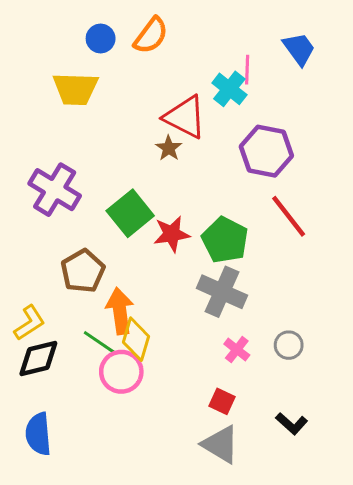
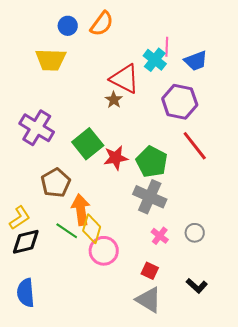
blue trapezoid: (299, 49) -> (196, 61), moved, turned 105
pink circle: (121, 372) -> (104, 251), moved

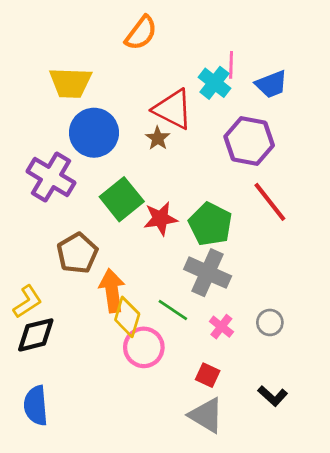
blue circle: (68, 26) -> (94, 133), moved, size x1.8
green line: (67, 231) -> (173, 310), moved

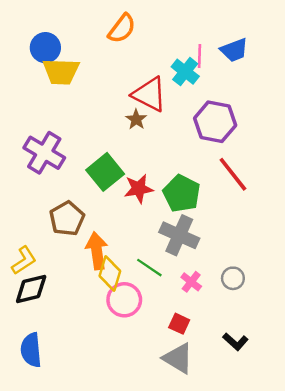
blue trapezoid: (271, 84) -> (234, 50), moved
blue circle: (94, 133) -> (45, 48), moved, size x0.7

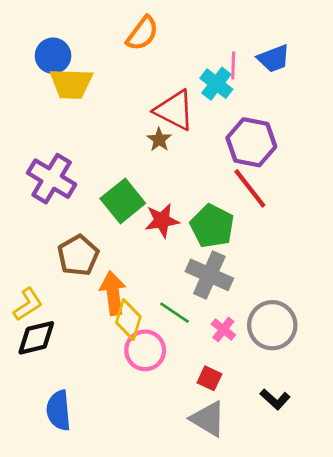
red line: (233, 174) -> (250, 188), moved
gray circle: (233, 278) -> (272, 325), size x1.8
blue semicircle: (31, 350) -> (59, 410), moved

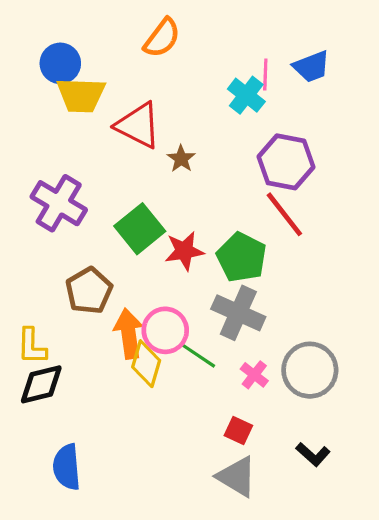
red triangle: (174, 110) -> (138, 125), moved
yellow L-shape: (28, 304) -> (32, 346), turned 124
pink circle: (145, 350) -> (165, 330), moved

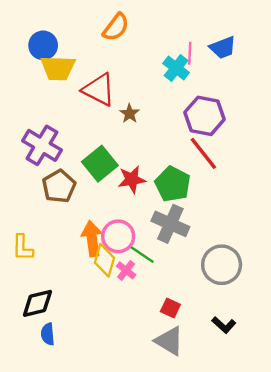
brown pentagon: (89, 291) -> (59, 186), moved
pink cross: (254, 375) -> (126, 270), moved
black diamond: (41, 384) -> (37, 303), moved
blue semicircle: (67, 467) -> (48, 334), size x0.7

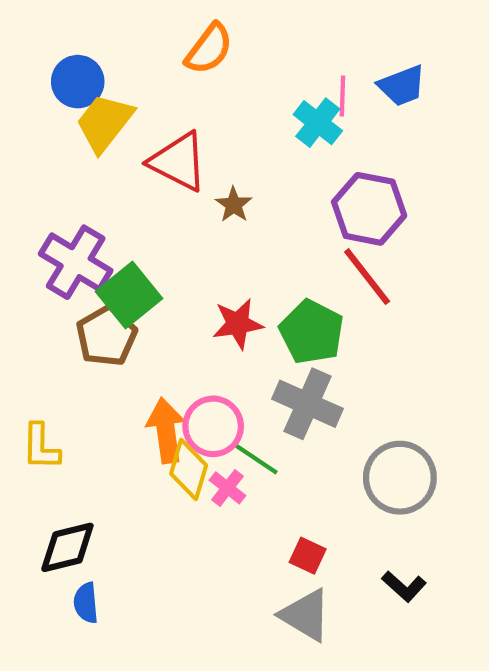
yellow trapezoid: (58, 68) -> (104, 123), turned 126
green square: (100, 164) -> (129, 295), moved

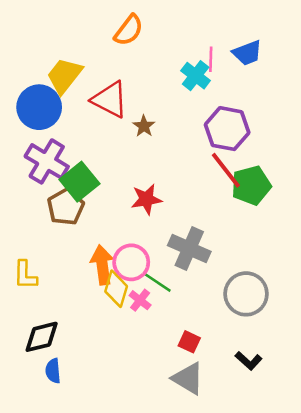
blue circle: (78, 82) -> (39, 107), moved, size x1.4
green pentagon: (312, 332) -> (251, 185), moved, turned 30

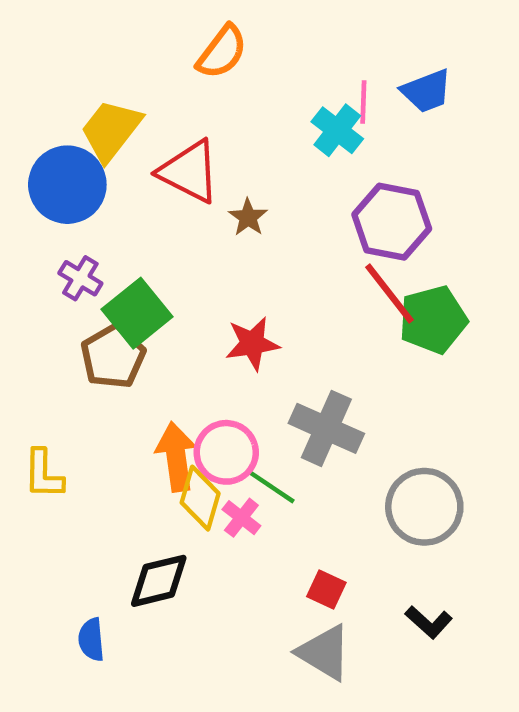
purple cross: (47, 161) -> (80, 278), size x0.6
black diamond: (42, 337) -> (159, 581), moved

